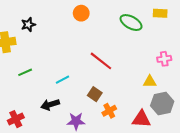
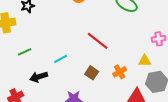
black arrow: (50, 105) -> (39, 77), moved
orange cross: (109, 111) -> (120, 72), moved

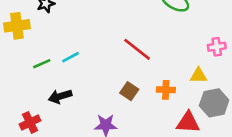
cyan line: (61, 59) -> (70, 57), moved
orange cross: (120, 72) -> (166, 90), turned 32

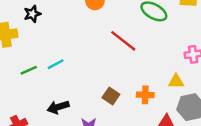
red line: (137, 49) -> (123, 41), moved
black arrow: (60, 96) -> (58, 107), moved

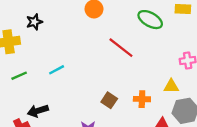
green line: (29, 70) -> (19, 76), moved
black arrow: (58, 107) -> (38, 111), moved

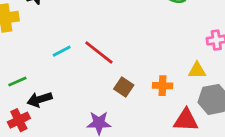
red line: (121, 48) -> (99, 52), moved
green line: (19, 76) -> (17, 81), moved

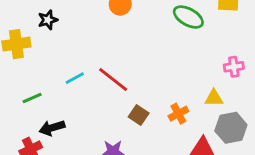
green line: (17, 81) -> (32, 98), moved
orange cross: (162, 86) -> (178, 114), turned -30

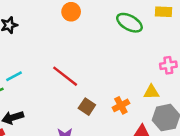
cyan line: (75, 78) -> (14, 76), moved

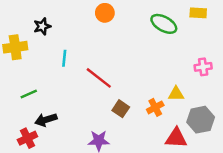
cyan line: (14, 76) -> (64, 58), moved, turned -56
yellow triangle: (151, 92) -> (176, 94), moved

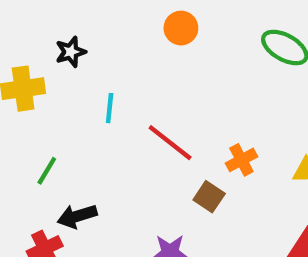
green line: (29, 94) -> (47, 171), turned -35
orange cross: (155, 107) -> (241, 160), moved

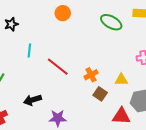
brown square: (209, 197) -> (100, 94), moved
black arrow: (77, 216) -> (32, 100), moved

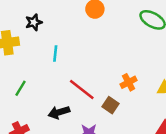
red line: (58, 67) -> (82, 90), moved
brown square: (100, 94) -> (111, 105), moved

